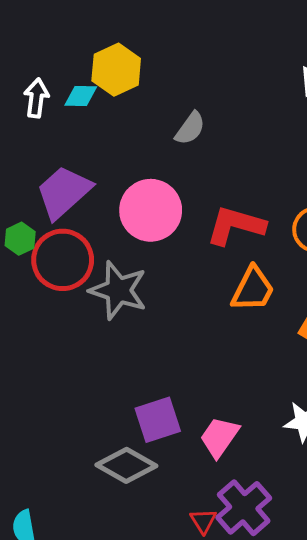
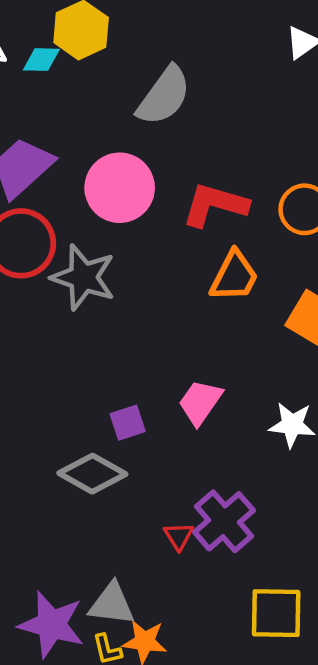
gray semicircle: (190, 128) -> (164, 96), size x1.6
purple square: (158, 420) -> (128, 423), size x0.7
pink trapezoid: (219, 437) -> (200, 402), moved

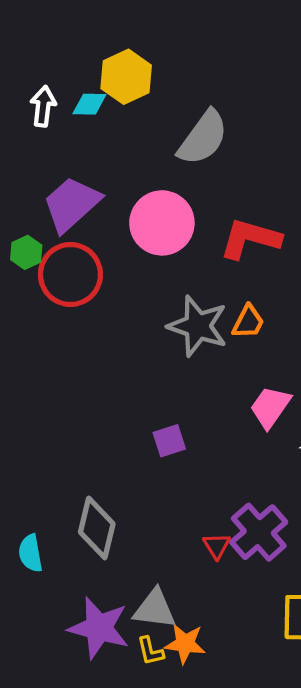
orange trapezoid: (234, 276) -> (248, 322), moved, size x0.7
gray star: (83, 277) -> (198, 326), moved
pink trapezoid: (200, 402) -> (270, 407), moved
gray diamond: (92, 474) -> (97, 528), moved, turned 74

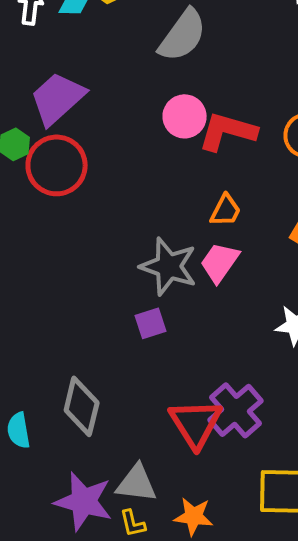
pink circle: (162, 223) -> (185, 116), moved, size x0.7
gray star: (198, 326) -> (169, 266), moved
pink trapezoid: (270, 407) -> (220, 262), moved
red triangle: (217, 546) -> (196, 423), size x2.0
orange star: (185, 644) -> (194, 516), moved

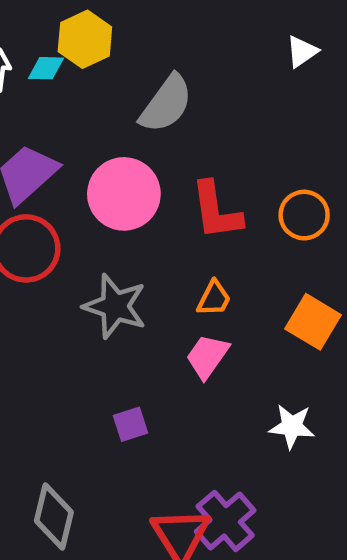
pink circle: (185, 116) -> (124, 194), moved, size x1.5
red L-shape: (228, 131) -> (216, 211), turned -114
gray star: (169, 266) -> (115, 306), moved

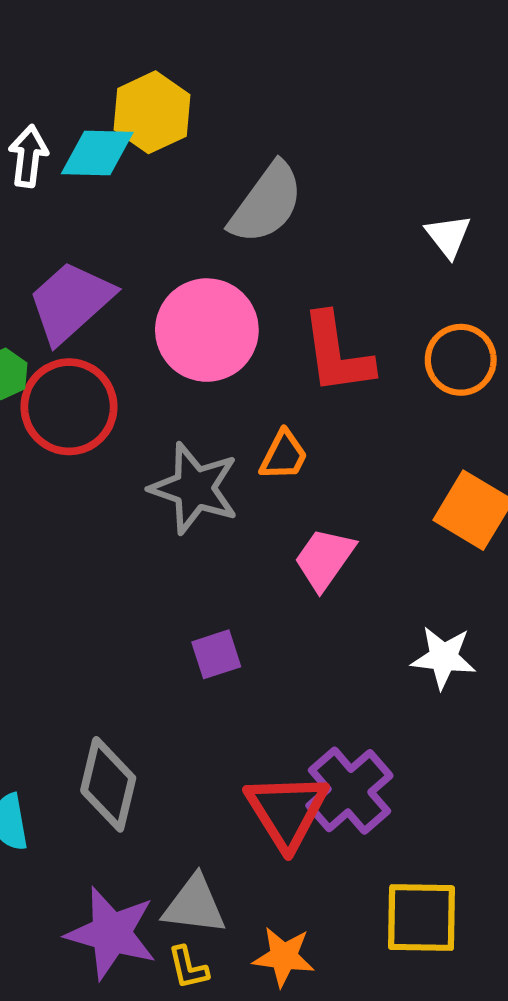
white triangle: (302, 52) -> (448, 236), moved, turned -33
cyan diamond: (46, 68) -> (97, 153), size x1.4
orange trapezoid: (214, 298) -> (284, 455), moved

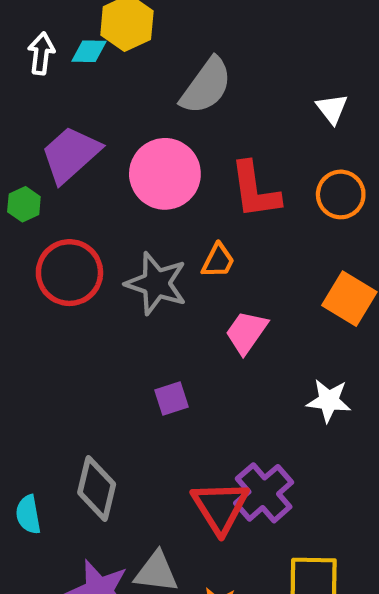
cyan diamond: (97, 153) -> (89, 51), size x0.7
red circle: (69, 407) -> (69, 273), moved

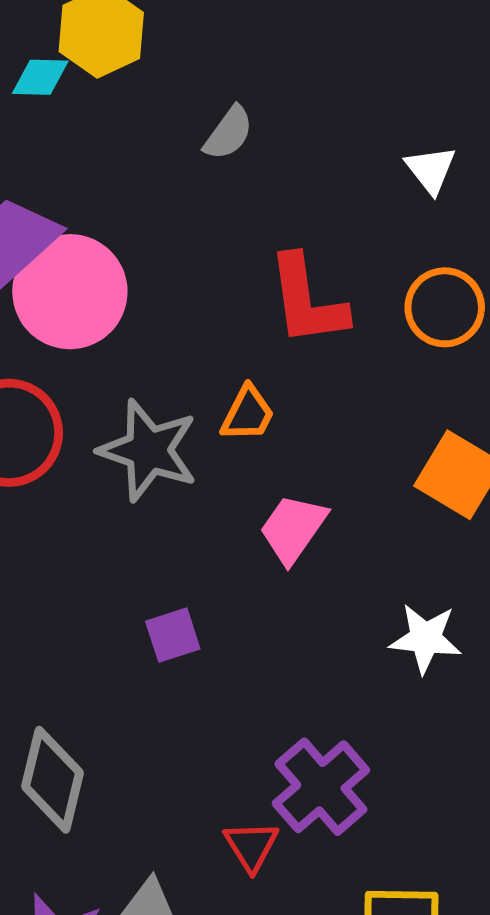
gray semicircle: (206, 86) -> (229, 133), size x0.6
pink circle: (165, 174) -> (70, 292), moved
red triangle: (220, 507) -> (251, 846), moved, size x0.6

